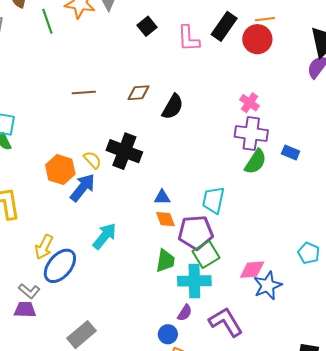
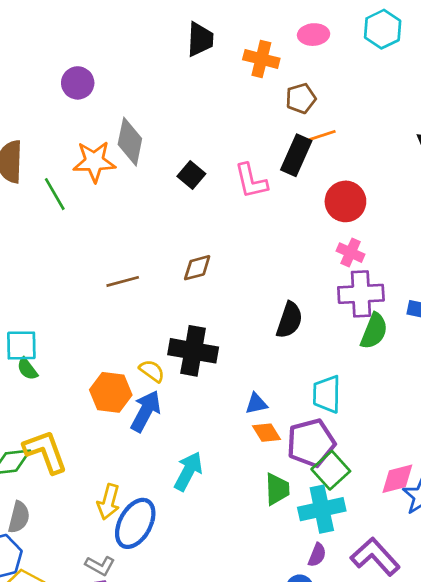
orange line: (265, 19) -> (322, 135), moved
red circle: (257, 39) -> (345, 201), moved
black semicircle: (173, 107) -> (289, 320), moved

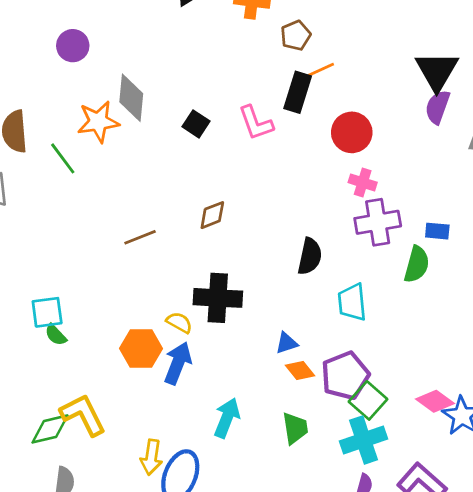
green semicircle: (374, 331) -> (417, 264), moved
cyan trapezoid: (327, 394) -> (352, 302), moved
pink diamond: (397, 479) -> (435, 401), turned 57
green trapezoid: (277, 489) -> (295, 428), moved

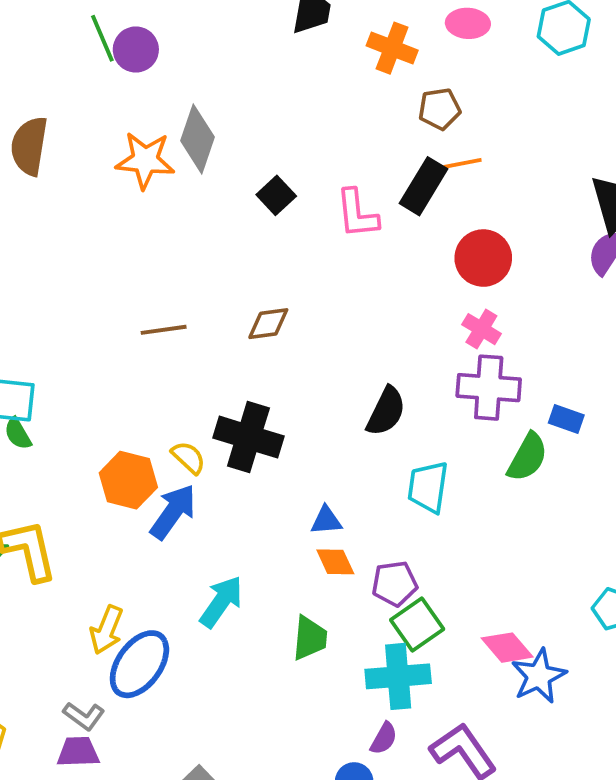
green line: (63, 158) -> (102, 38), moved
purple pentagon: (345, 376) -> (395, 584), size x0.7

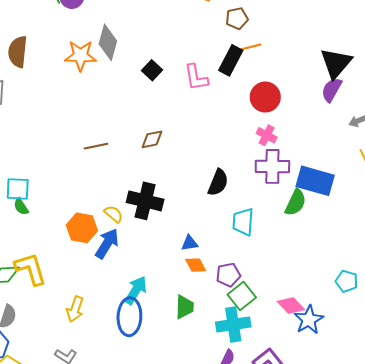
blue rectangle: (566, 419) -> (315, 181), size x2.0
blue ellipse: (139, 664) -> (129, 317), moved, turned -30

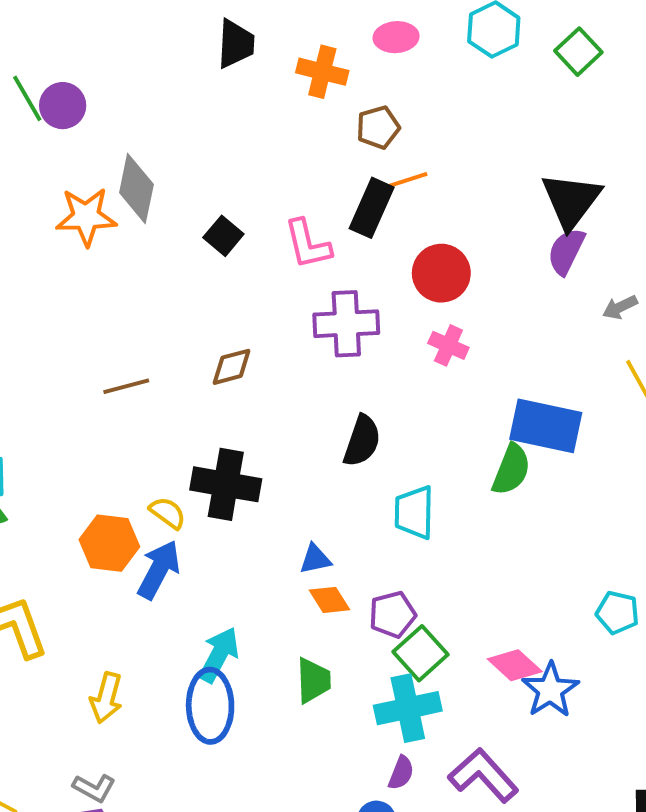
purple cross: (272, 166) -> (346, 324), moved

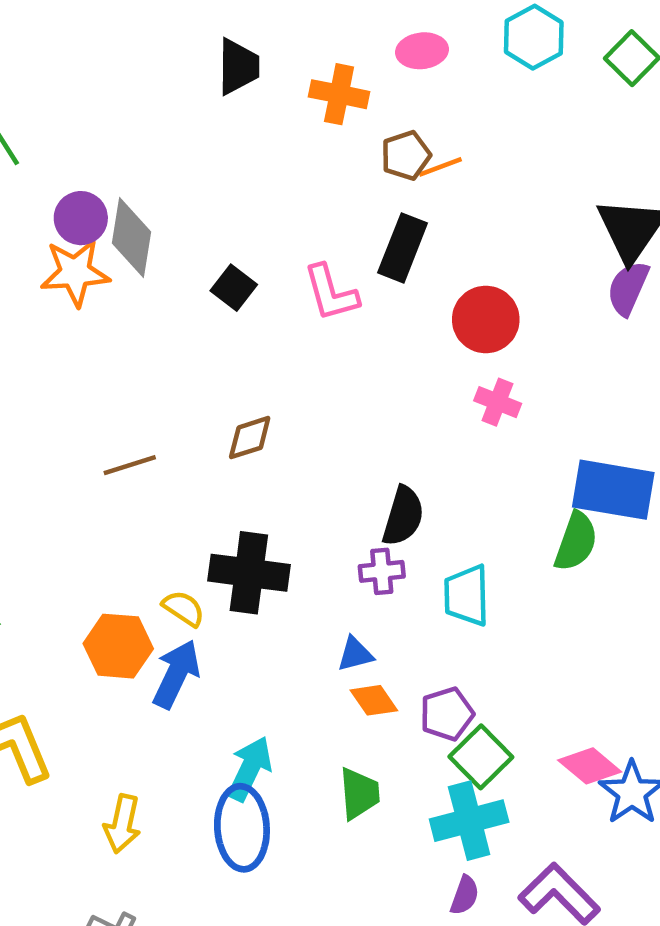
purple circle: (63, 106) -> (81, 218), moved
orange line: (408, 180) -> (440, 167), moved
purple cross: (346, 324) -> (382, 571), moved, size x0.6

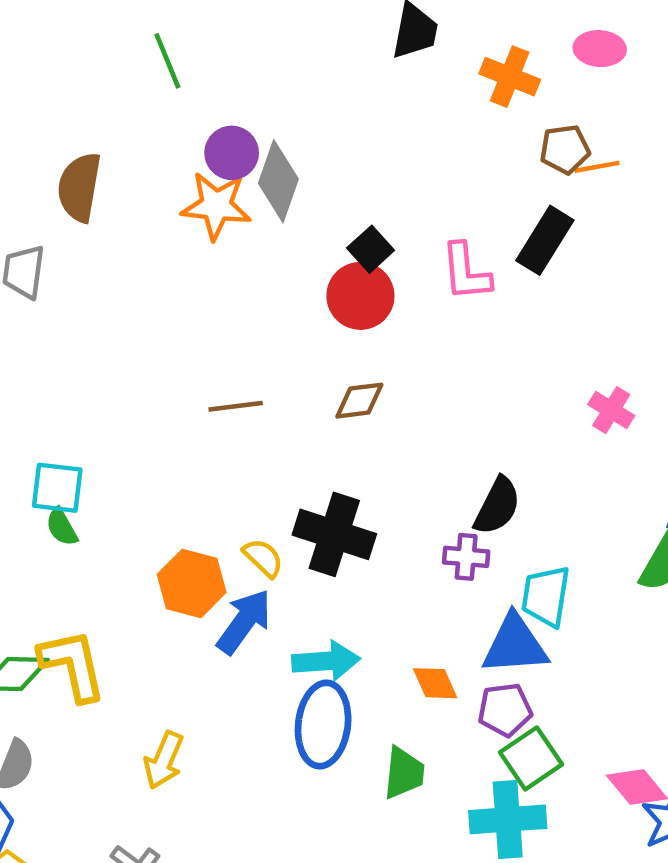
red circle: (486, 319) -> (360, 296), moved
blue triangle: (355, 654) -> (515, 645), moved, size x1.8
cyan arrow: (250, 769) -> (326, 661), moved, turned 50
blue ellipse: (242, 828) -> (323, 724), moved

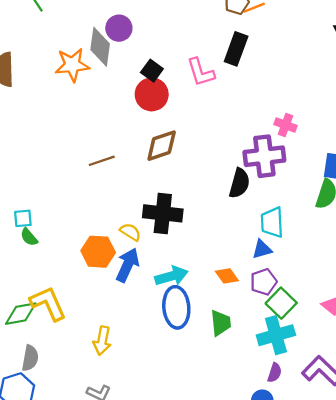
purple circle: (232, 153) -> (119, 28), moved
brown diamond: (359, 401) -> (162, 146), size x1.4
cyan square: (57, 488) -> (23, 218), size x0.7
purple cross: (466, 557) -> (264, 156), moved, size x1.8
blue triangle: (515, 645) -> (262, 249), size x0.6

